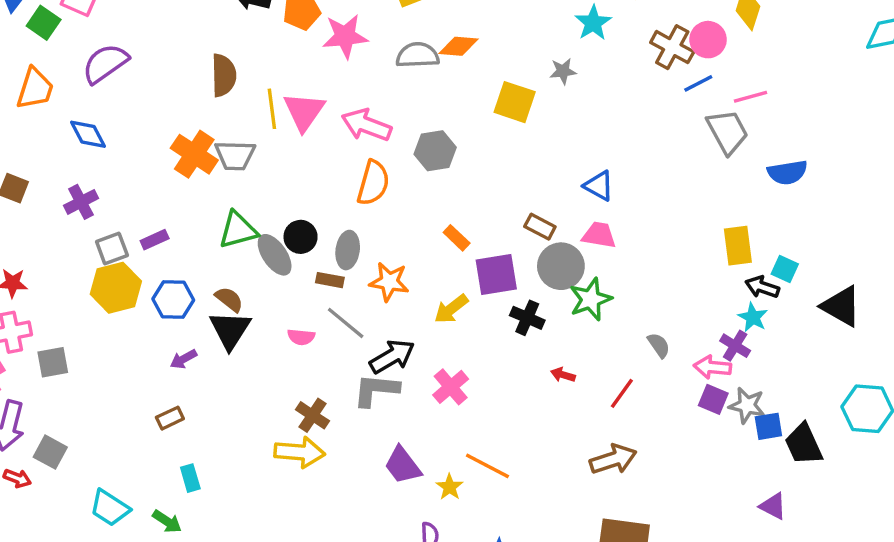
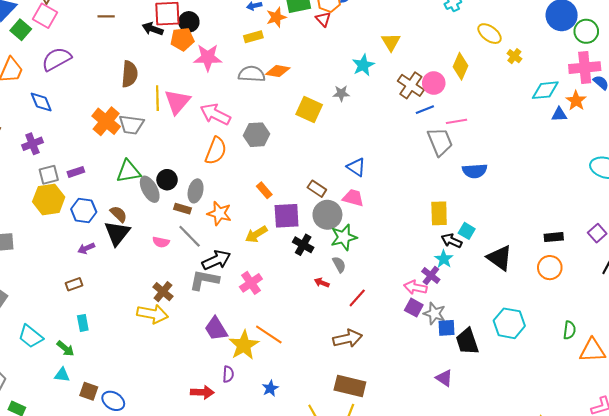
gray semicircle: (659, 345) -> (339, 265), moved
yellow star: (450, 487) -> (244, 345), size x1.8

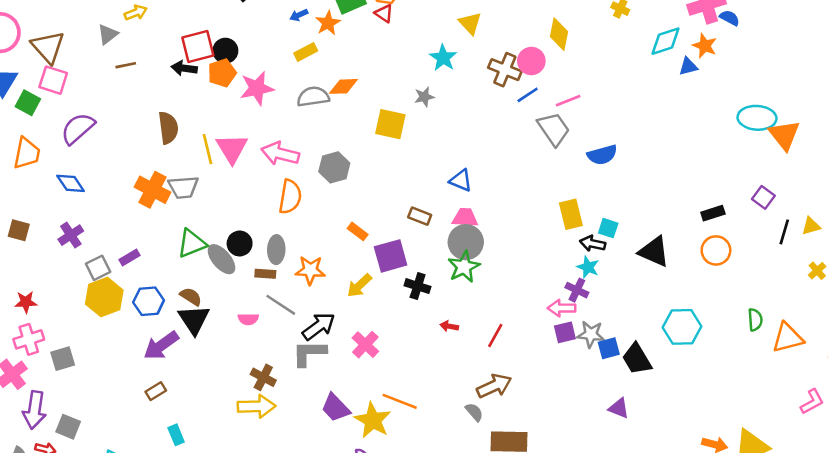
gray circle: (327, 215) -> (466, 242), moved
purple arrow: (86, 248) -> (161, 345), size x1.8
gray semicircle: (339, 265) -> (474, 412), moved
purple square: (414, 308) -> (565, 332), turned -30

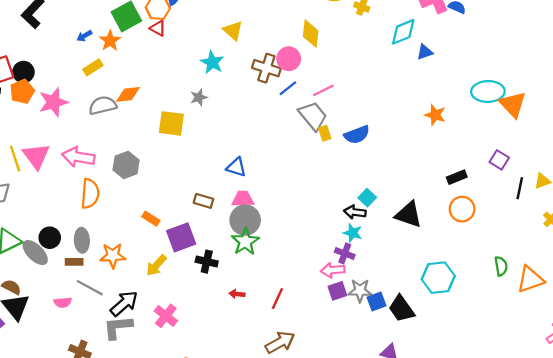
orange star: (705, 46) -> (435, 115), moved
yellow rectangle: (571, 214) -> (325, 133), moved, size x0.6
cyan square: (608, 228) -> (367, 198), turned 30

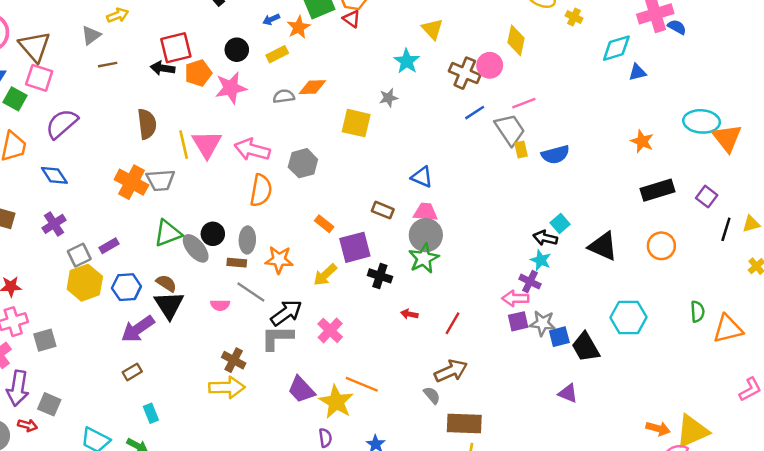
black circle: (23, 72) -> (237, 50), moved
blue line: (288, 88) -> (475, 113), moved
gray semicircle: (103, 105) -> (284, 96), size x0.7
black rectangle: (457, 177) -> (658, 190), moved, size x1.5

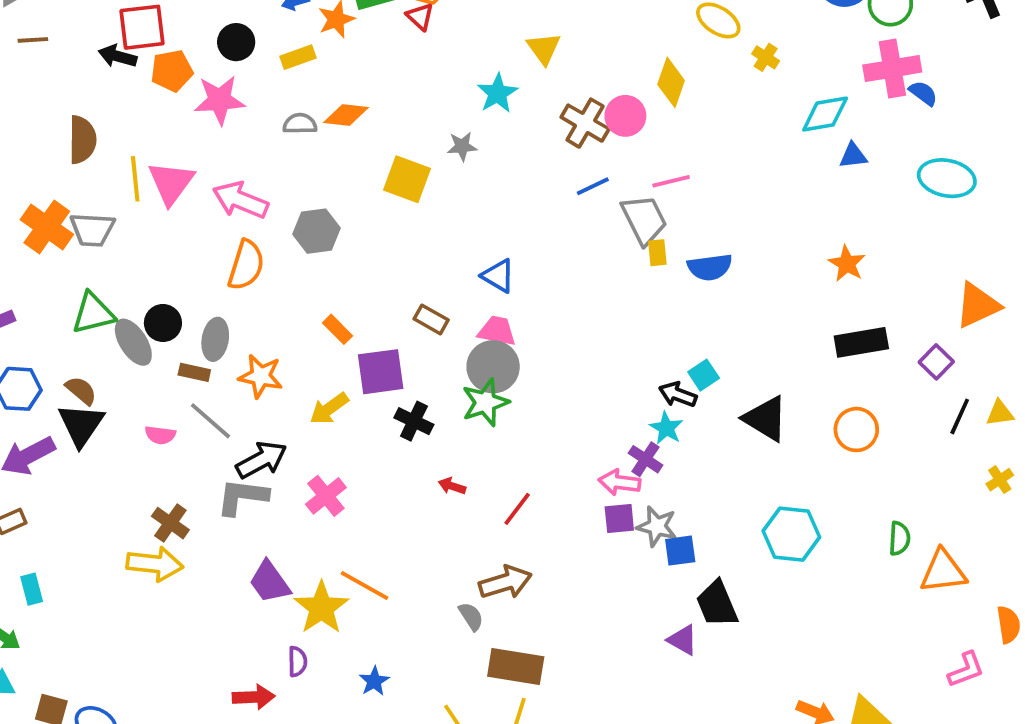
cyan ellipse: (702, 121) -> (947, 178), moved
orange triangle: (727, 138) -> (978, 305), moved, turned 36
black trapezoid: (586, 347) -> (717, 604), moved

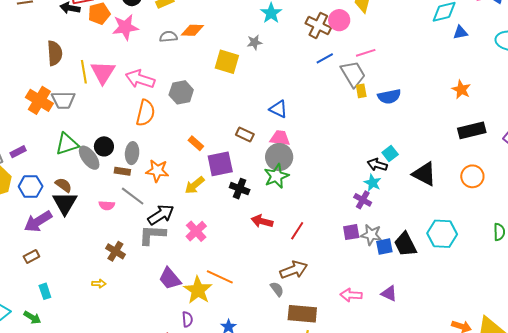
pink arrow: (619, 482) -> (351, 295), moved
red arrow: (452, 486) -> (262, 221), size x1.5
yellow arrow: (155, 564) -> (99, 284), moved, size x0.5
black trapezoid: (717, 604) -> (405, 244), moved

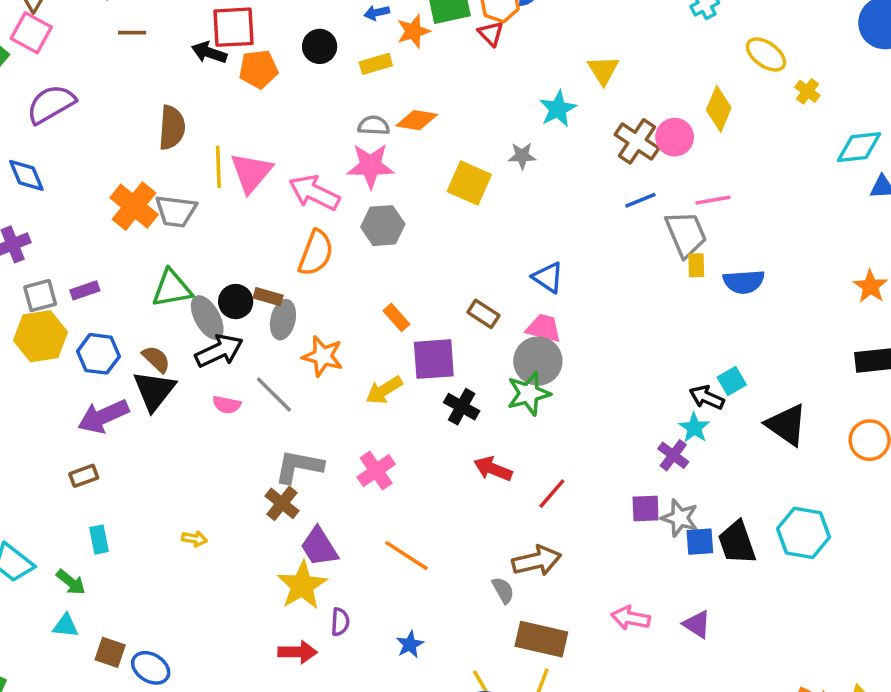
pink star: (125, 27) -> (371, 166), moved
brown rectangle: (122, 171) -> (268, 297), moved
black arrow: (161, 215) -> (219, 351), moved
brown cross: (115, 251) -> (282, 503), moved
yellow star: (198, 290) -> (302, 585), moved

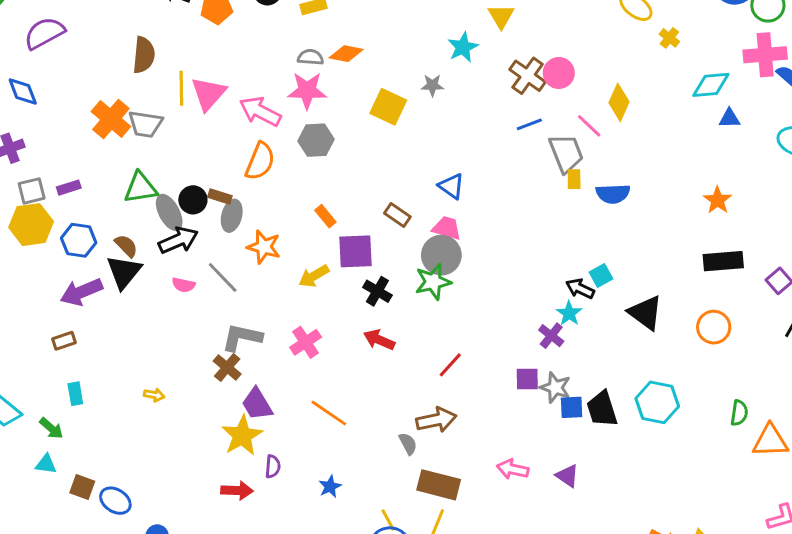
yellow diamond: (719, 109) -> (619, 102), moved
pink line: (713, 200) -> (589, 126), turned 52
red arrow: (493, 469) -> (379, 340), moved

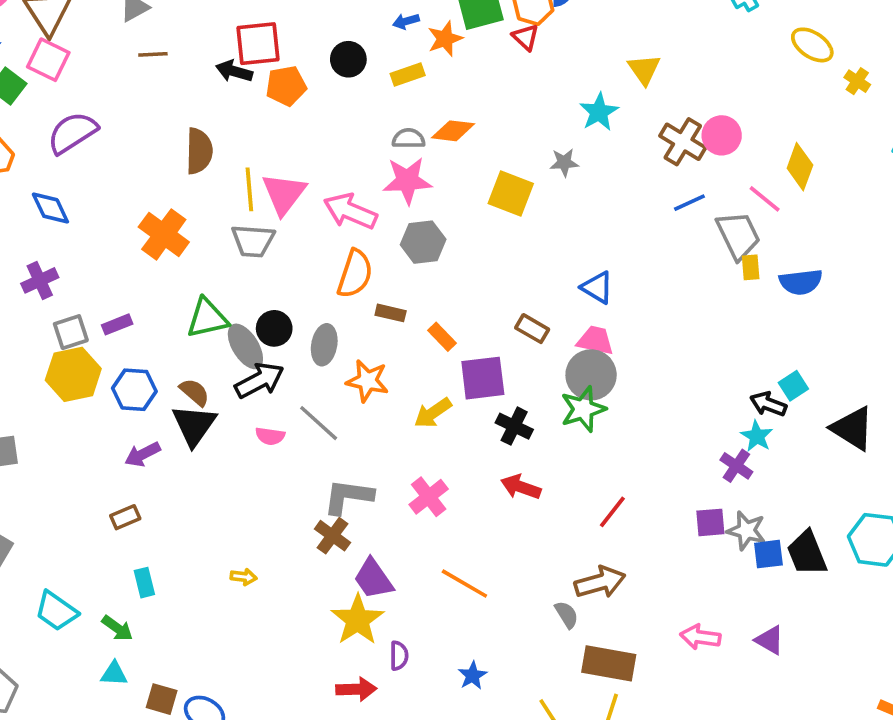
gray trapezoid: (145, 124) -> (253, 241), moved
brown rectangle: (220, 196) -> (391, 313), moved
purple arrow: (81, 292) -> (143, 454), size x0.7

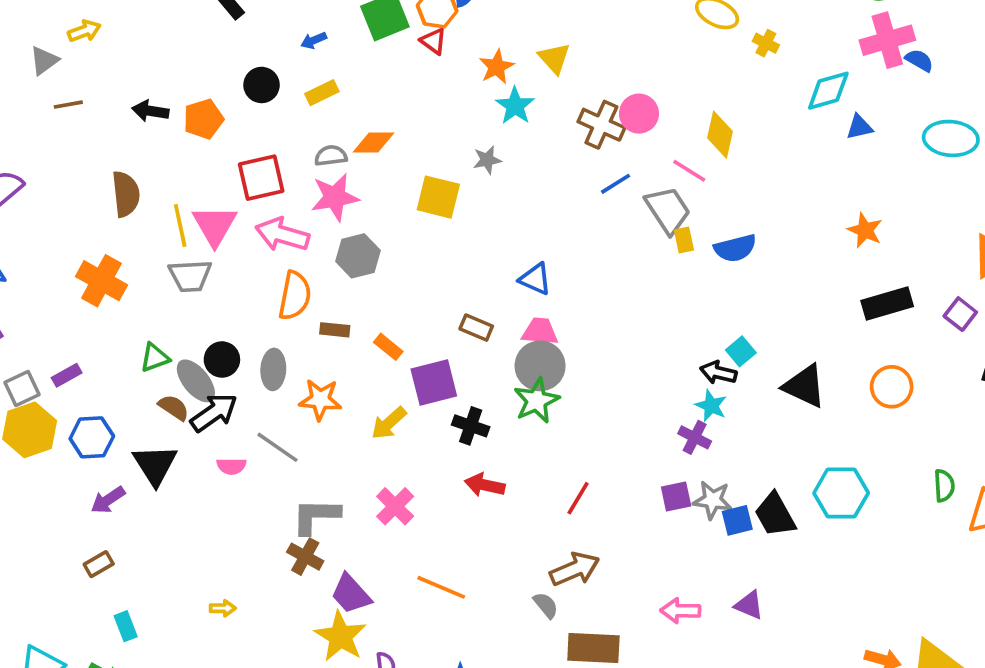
orange star: (445, 39) -> (497, 67), moved
red square: (258, 44) -> (261, 178), moved
green triangle: (207, 318) -> (155, 358), size x0.7
brown semicircle: (195, 392) -> (174, 407), moved

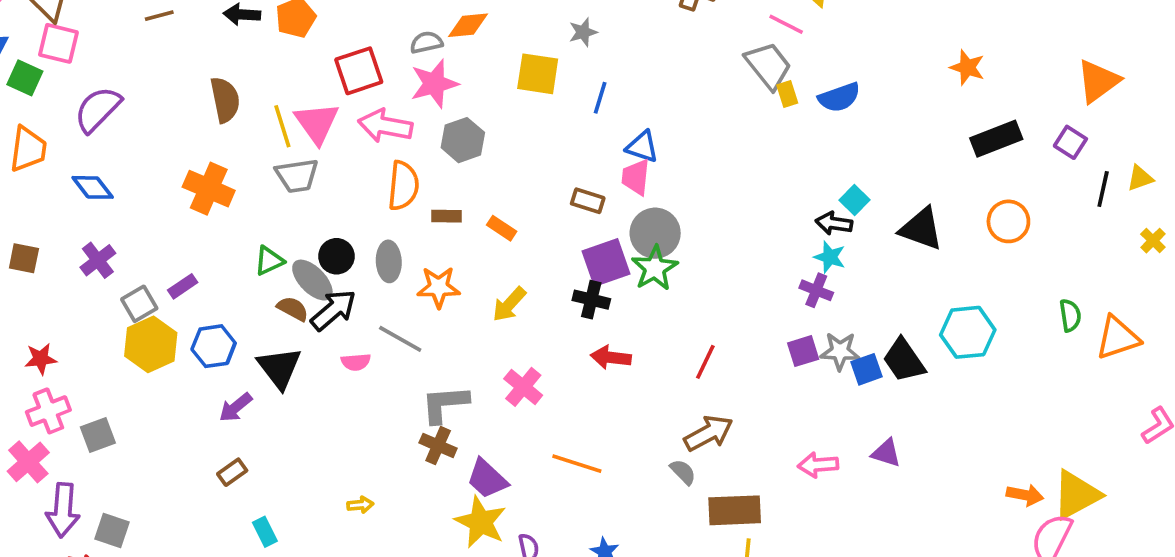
blue line: (616, 184) -> (600, 98), moved, turned -36
pink trapezoid: (540, 331) -> (636, 177), moved, turned -84
purple square: (434, 383) -> (606, 262), moved

